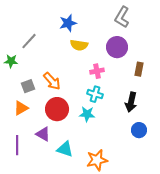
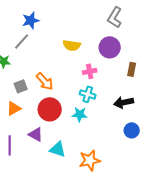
blue star: (68, 23) -> (31, 20), moved
black arrow: (131, 102) -> (124, 102), turned 66

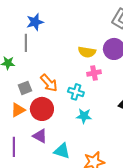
gray line: (22, 41) -> (26, 43), turned -42
yellow semicircle: (72, 45) -> (87, 52), moved
cyan cross: (88, 94) -> (76, 92), moved
red circle: (50, 109) -> (42, 109), moved

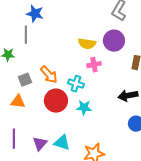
blue star: (35, 22) -> (35, 14), turned 30
red circle: (42, 109) -> (56, 101), moved
orange triangle: (18, 110) -> (18, 102), turned 35
purple triangle: (40, 136) -> (40, 144), moved, turned 42

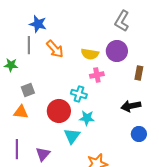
orange arrow: (49, 75) -> (55, 49), moved
cyan triangle: (62, 143) -> (72, 136), moved, turned 48

